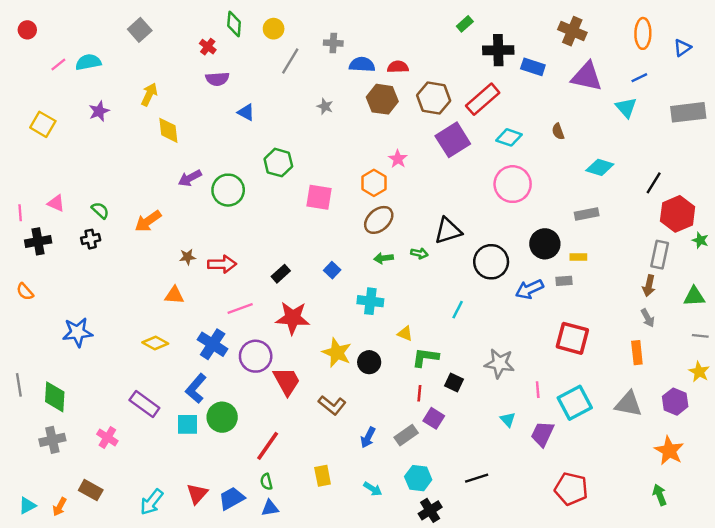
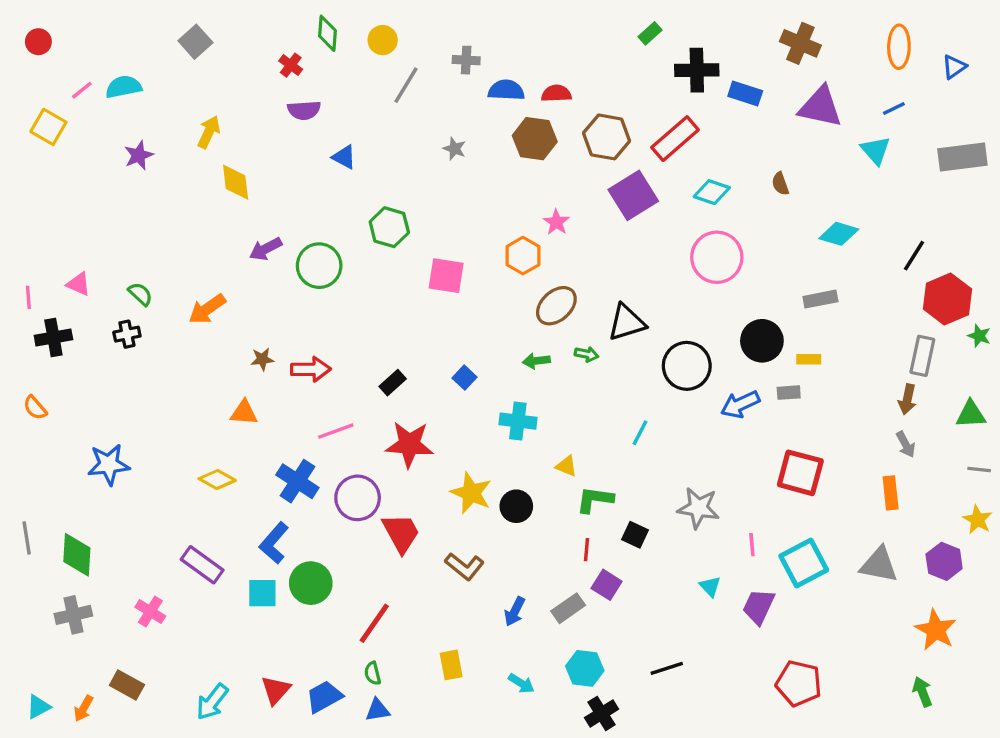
yellow square: (43, 124) -> (48, 127), moved
brown ellipse: (379, 220) -> (556, 306), moved

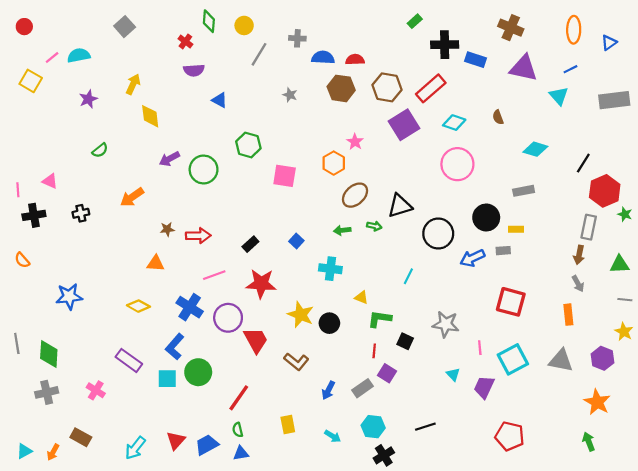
green semicircle: (140, 294) -> (100, 150), moved, turned 98

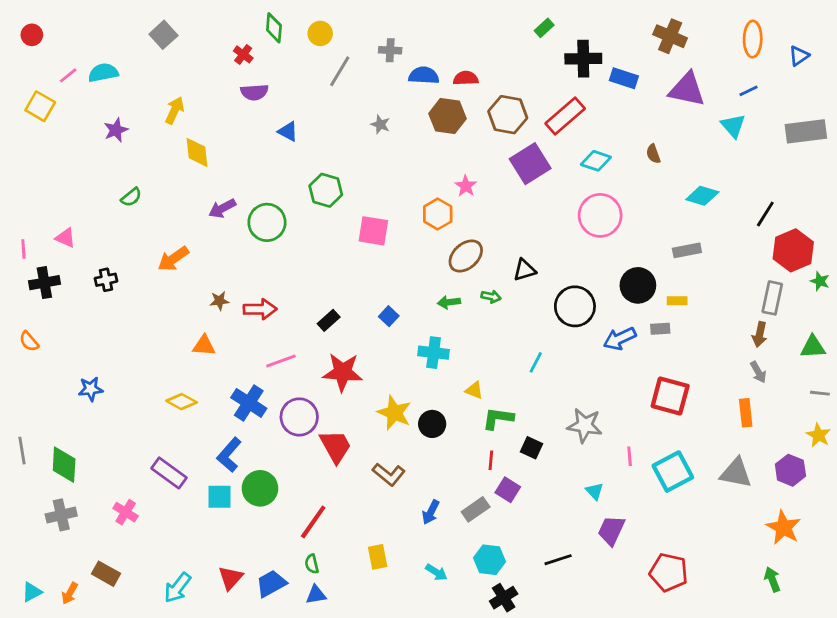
black triangle: (400, 206) -> (525, 270), size x0.7
blue star: (69, 296) -> (91, 389), size x0.7
purple trapezoid: (484, 387) -> (611, 530), moved

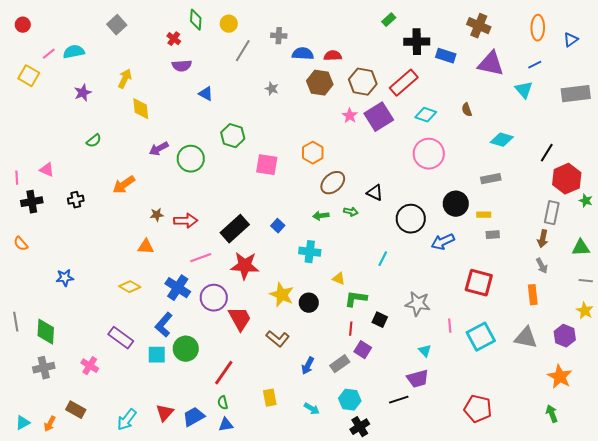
pink star: (466, 186) -> (350, 116), moved
black triangle: (525, 270) -> (375, 193), turned 42
black rectangle: (329, 320) -> (235, 229), size x1.8
gray rectangle: (660, 329) -> (493, 235), moved
purple trapezoid: (611, 530) -> (418, 379), moved, turned -130

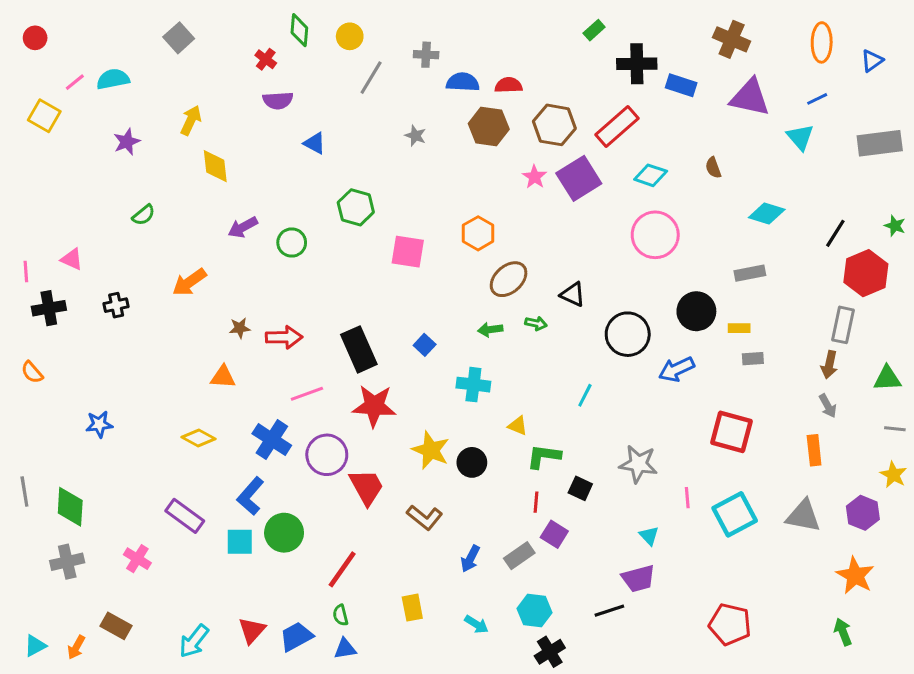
green circle: (191, 159) -> (292, 243), size x0.7
green star: (586, 201) -> (895, 226), moved
black rectangle: (235, 229) -> (359, 349), turned -72

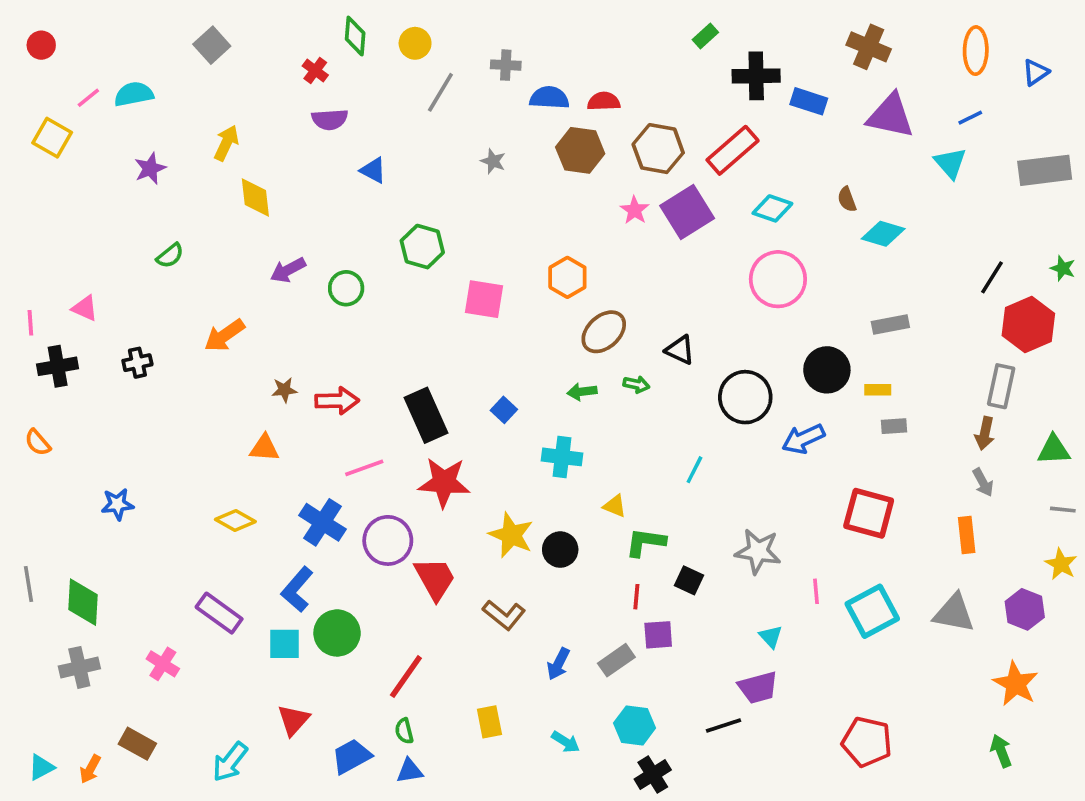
cyan diamond: (767, 213) -> (883, 234), moved
purple square: (554, 534) -> (658, 635), turned -36
red triangle: (252, 630) -> (293, 720), moved

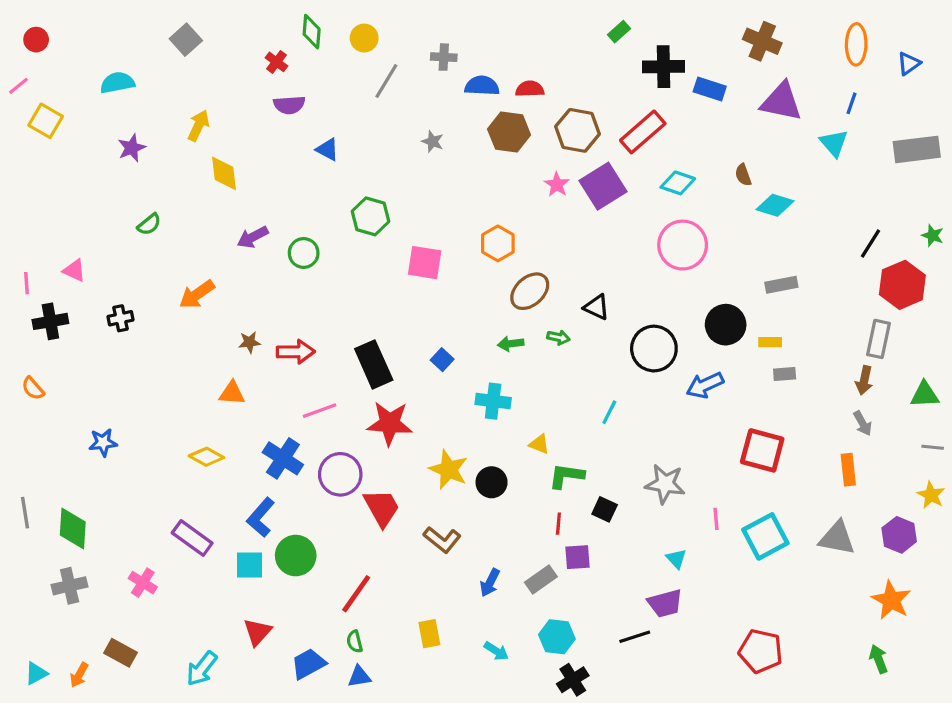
pink line: (88, 98) -> (19, 86), moved
blue line: (970, 118) -> (851, 103), turned -45

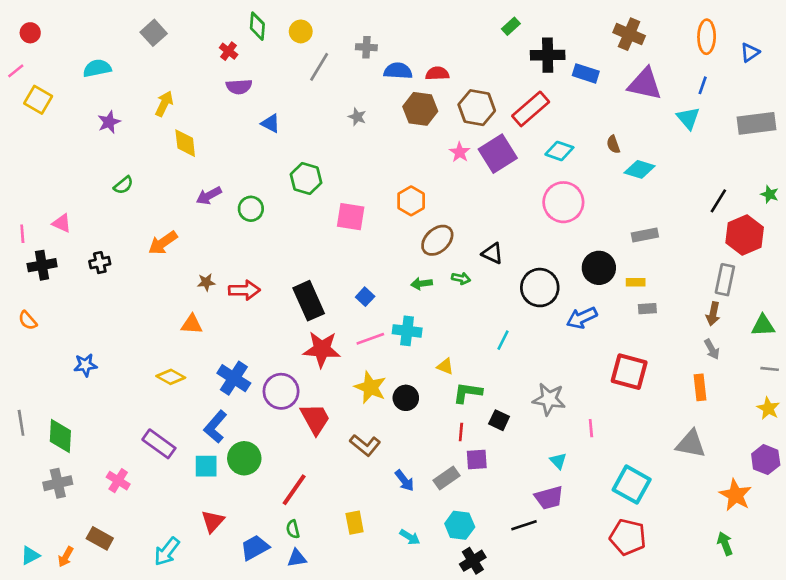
pink line: (320, 411) -> (370, 339), moved
purple hexagon: (899, 535) -> (766, 460), moved
cyan square: (765, 536) -> (632, 485), moved, turned -33
blue arrow: (490, 583) -> (404, 481), turned -65

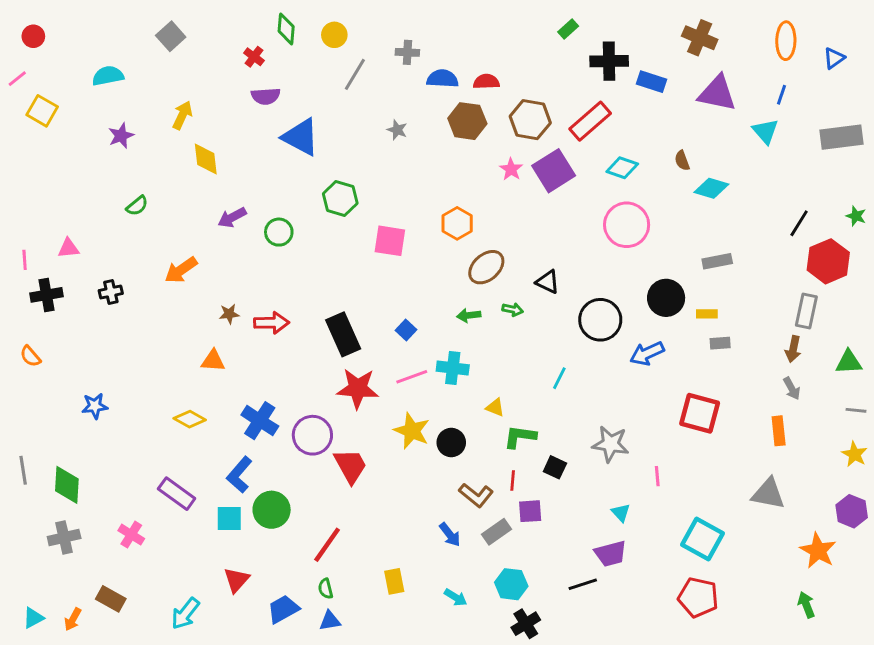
blue triangle: (271, 123) -> (301, 137), size x1.8
pink triangle: (62, 223) -> (68, 248), turned -30
brown L-shape: (365, 445) -> (476, 495), moved

